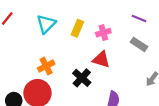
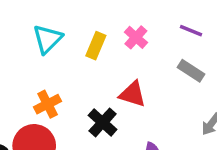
pink cross: (103, 33) -> (136, 37), moved, turned -32

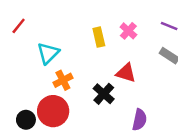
cyan triangle: (48, 39) -> (48, 53), moved
yellow rectangle: (96, 46) -> (99, 37), turned -36

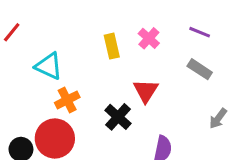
cyan triangle: (48, 53) -> (49, 66), turned -50
red triangle: (126, 73) -> (146, 91), turned 45

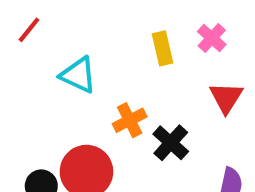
red triangle: (146, 91) -> (226, 98), moved
orange cross: (67, 100) -> (130, 120), moved

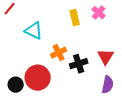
red triangle: (226, 98) -> (106, 57), moved
black cross: (171, 143) -> (79, 64), turned 30

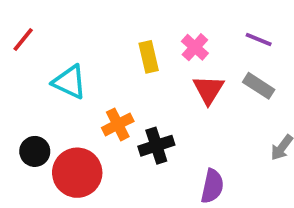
red triangle: (106, 57) -> (208, 90), moved
black circle: (16, 85) -> (35, 151), moved

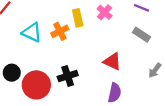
red triangle: (208, 90) -> (112, 61), moved, turned -36
orange cross: (118, 124) -> (60, 31), moved
black cross: (156, 146) -> (68, 76), moved

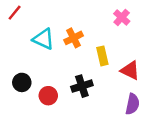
yellow rectangle: (78, 18) -> (102, 56), moved
red circle: (36, 85) -> (48, 96), size x0.6

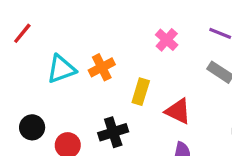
cyan triangle: (43, 39) -> (61, 69), turned -45
yellow rectangle: (102, 56) -> (141, 92), turned 30

